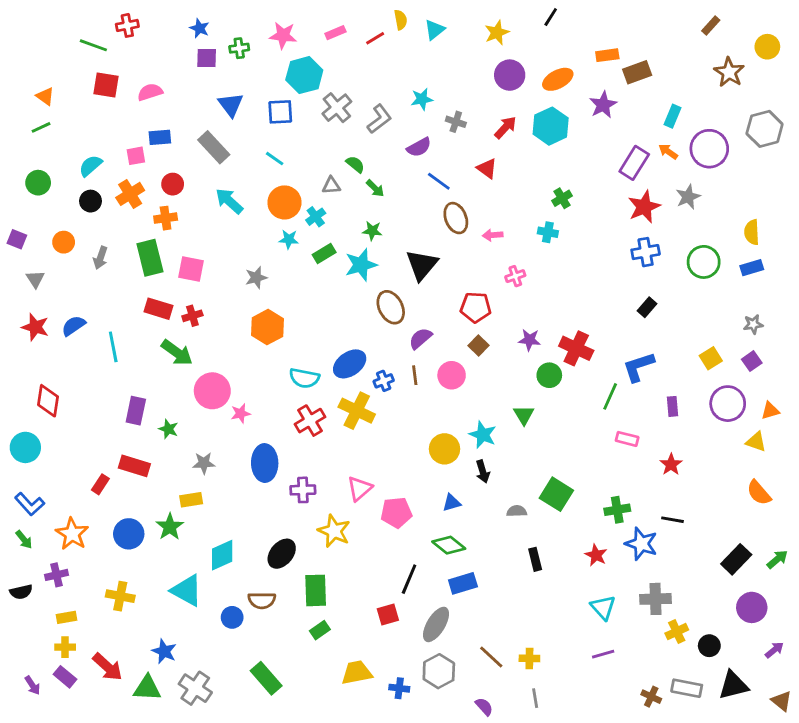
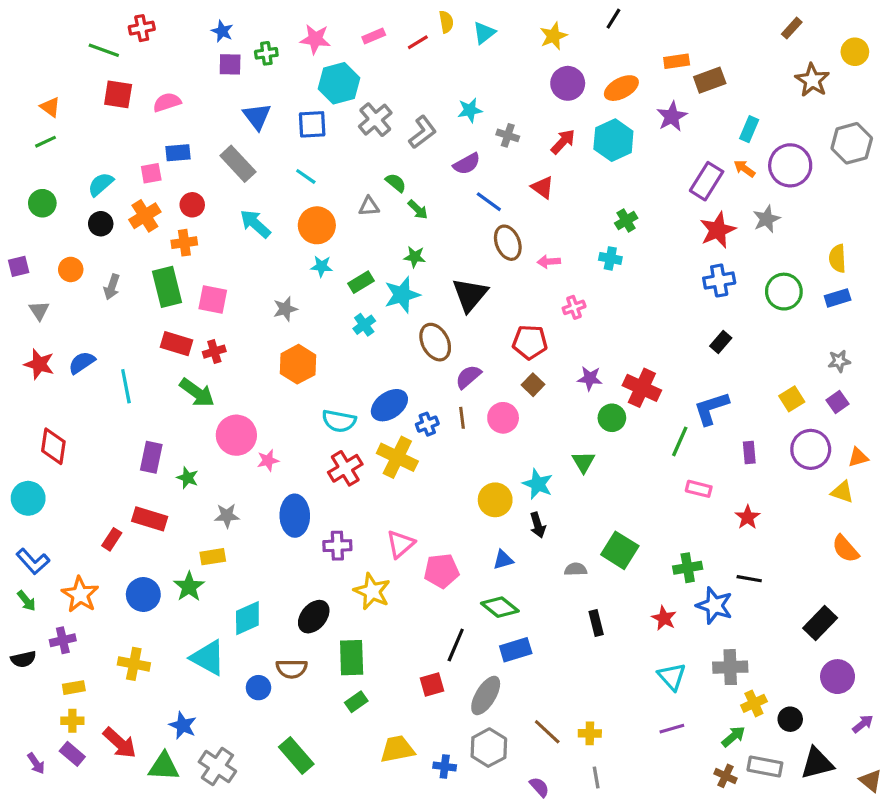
cyan cross: (316, 217) -> (364, 325), moved
purple square: (17, 239) -> (19, 266), turned -36
green arrow: (777, 559) -> (733, 737), moved

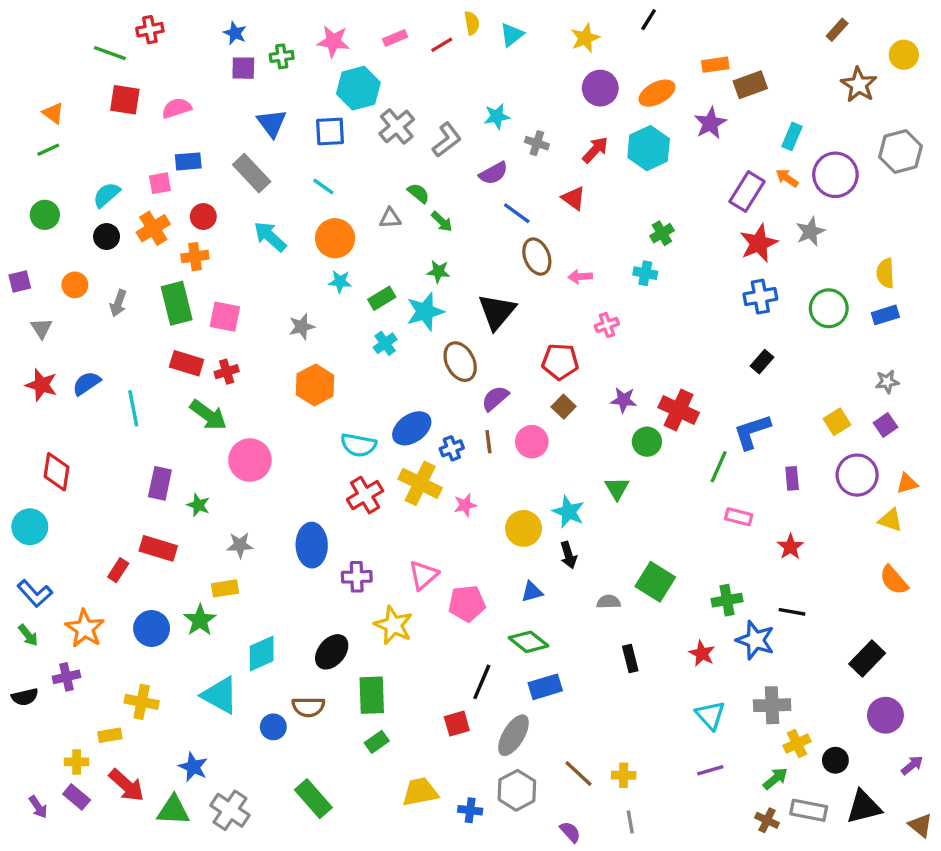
pink star: (268, 460) -> (465, 505), moved
yellow rectangle: (74, 688) -> (110, 735), moved

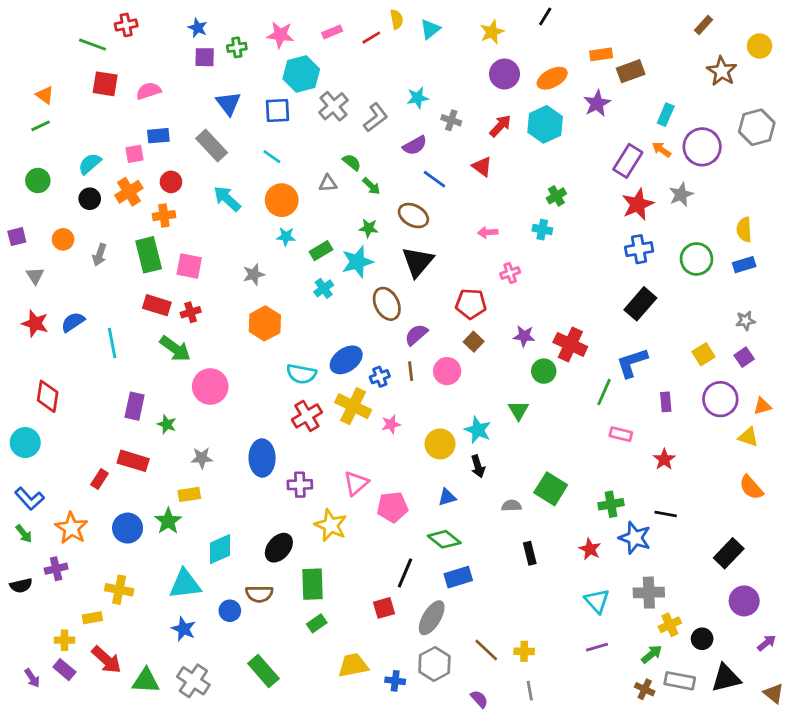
brown ellipse: (537, 257) -> (413, 216), moved, turned -40
black rectangle: (762, 362) -> (640, 304), size x1.6
cyan triangle: (220, 695) -> (185, 584), turned -36
blue star: (193, 767) -> (184, 629), moved

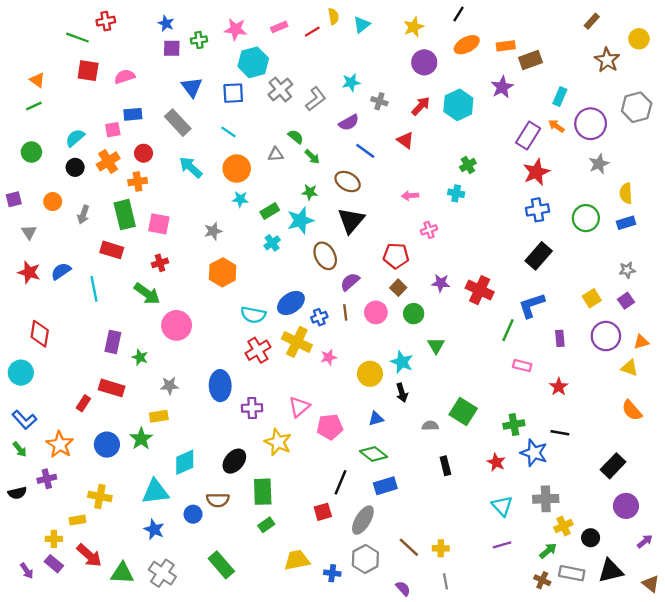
orange ellipse: (552, 78) -> (467, 45), moved
gray star: (681, 195) -> (599, 164), moved
red rectangle: (157, 305) -> (112, 250), moved
green circle: (544, 371) -> (414, 314), moved

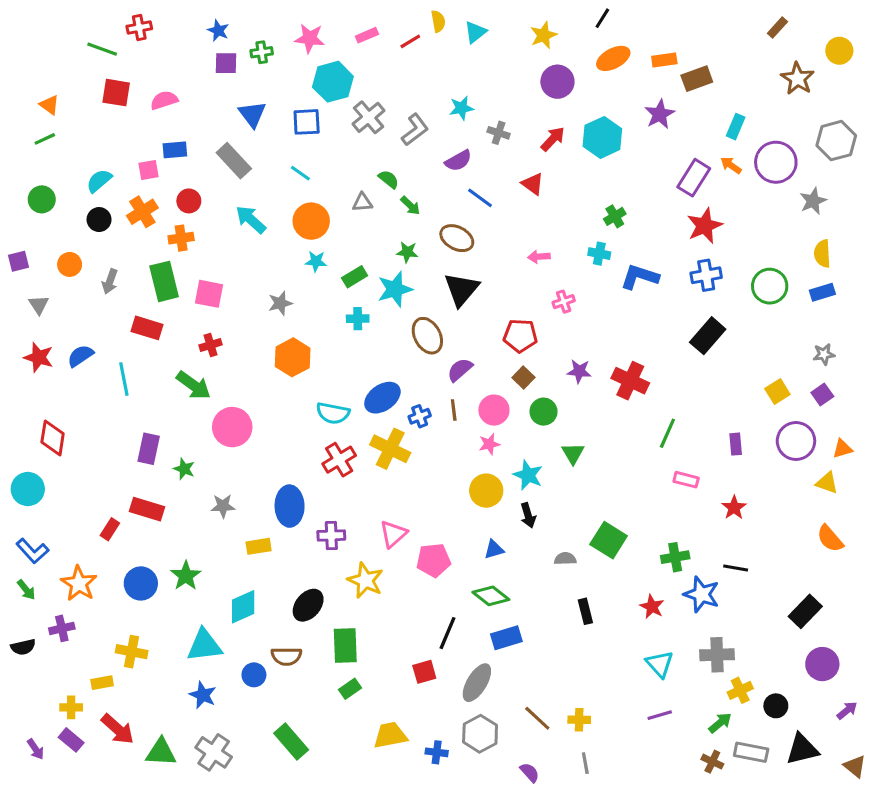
gray star: (599, 164) -> (813, 201), moved
cyan cross: (272, 243) -> (358, 319), turned 35
blue L-shape: (532, 305) -> (640, 277), moved, turned 36
pink star: (329, 357) -> (489, 444), moved
yellow rectangle: (159, 416) -> (259, 546), moved

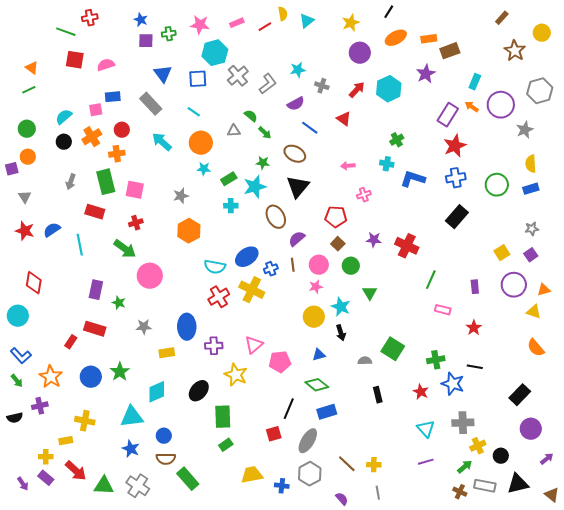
orange circle: (70, 264) -> (28, 157), moved
brown semicircle: (286, 656) -> (166, 459), moved

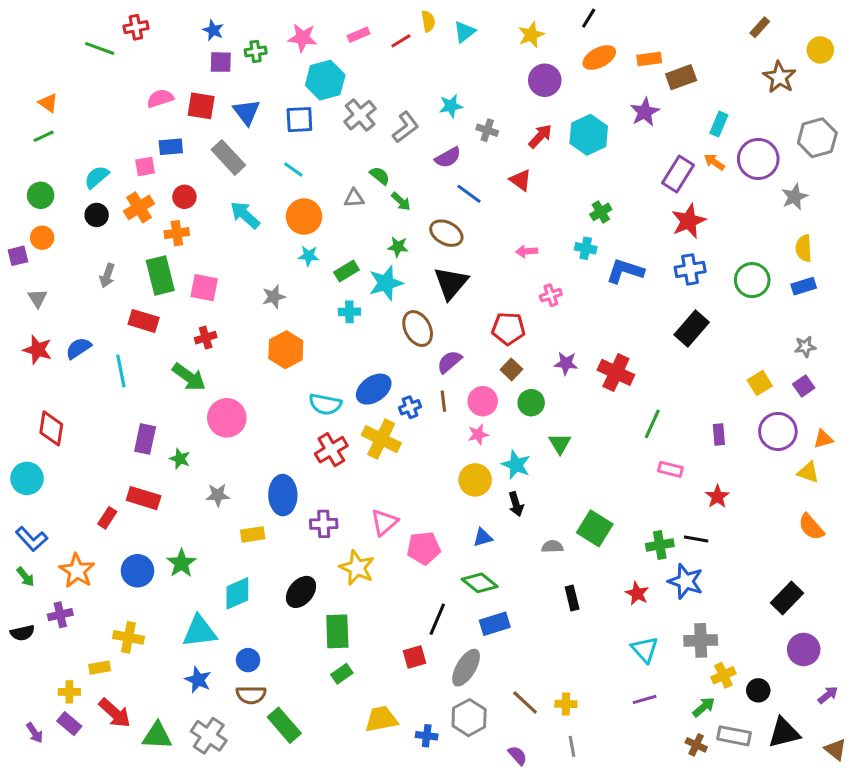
red square: (75, 60) -> (201, 106), moved
black line: (475, 367) -> (696, 539), moved

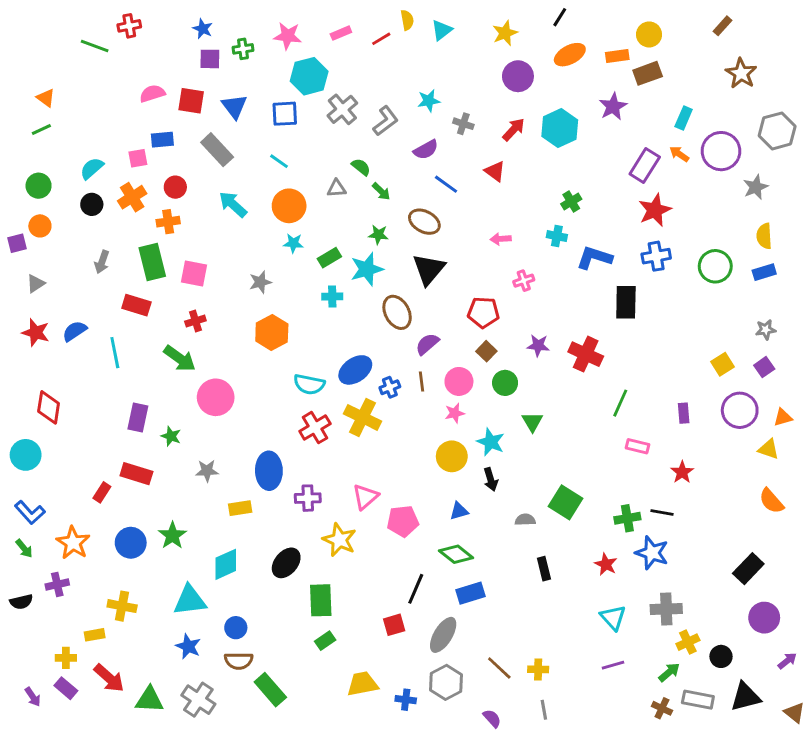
yellow circle: (820, 50) -> (649, 34), moved
gray triangle: (38, 298) -> (36, 284), turned 30
black rectangle: (692, 329) -> (626, 302), moved, turned -40

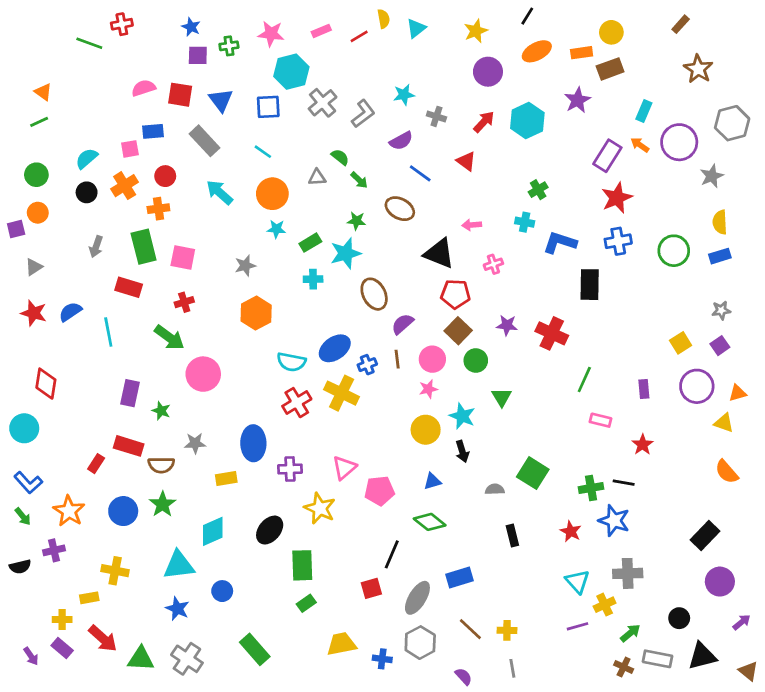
black triangle: (429, 269) -> (439, 253), moved, turned -48
brown square: (486, 351) -> (458, 331), size x1.4
blue rectangle: (470, 593) -> (459, 577), moved
yellow cross: (688, 642) -> (605, 605), moved
brown semicircle: (239, 661) -> (161, 465), moved

